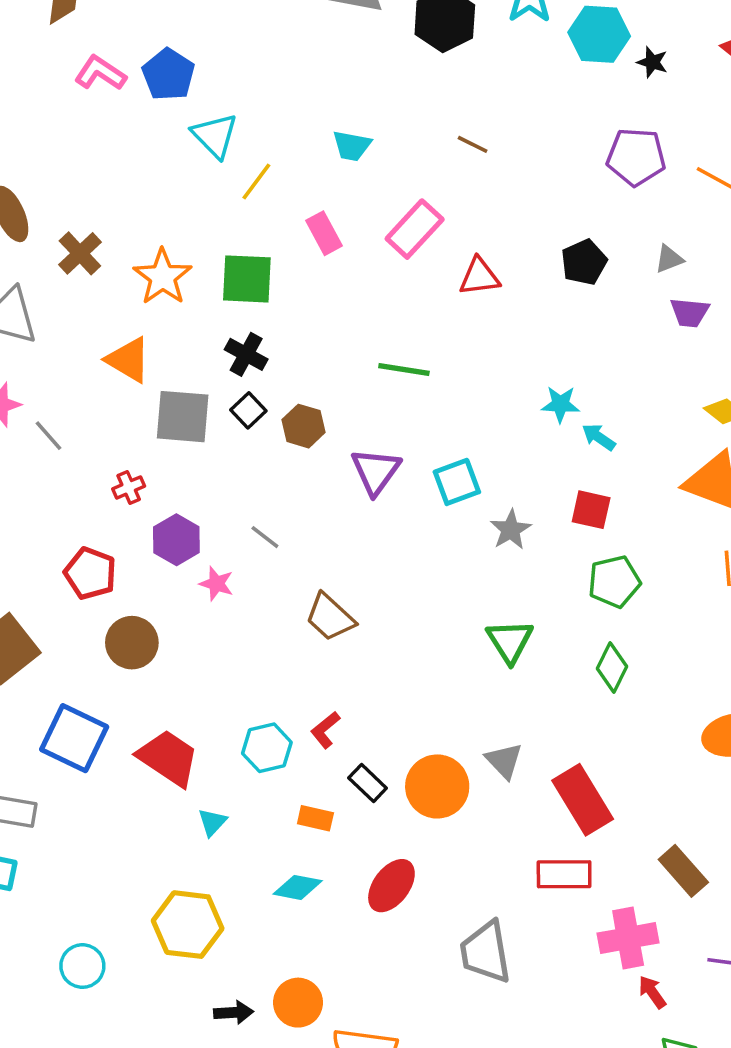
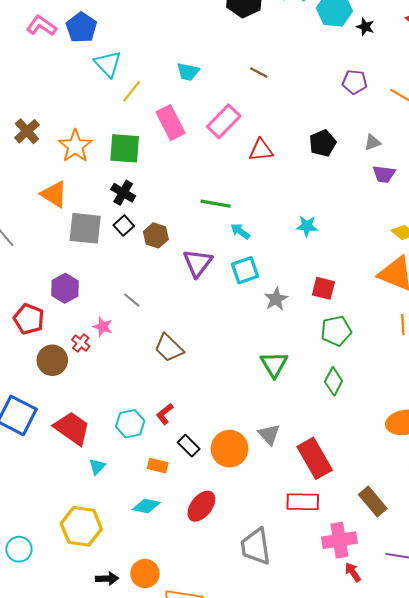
purple pentagon: (636, 157) -> (355, 82), size x0.7
pink rectangle: (324, 233) -> (170, 123), size x1.4
cyan arrow: (599, 437) -> (240, 231), moved
red cross: (129, 487) -> (81, 343), moved, turned -30
purple hexagon: (176, 540) -> (65, 288), moved

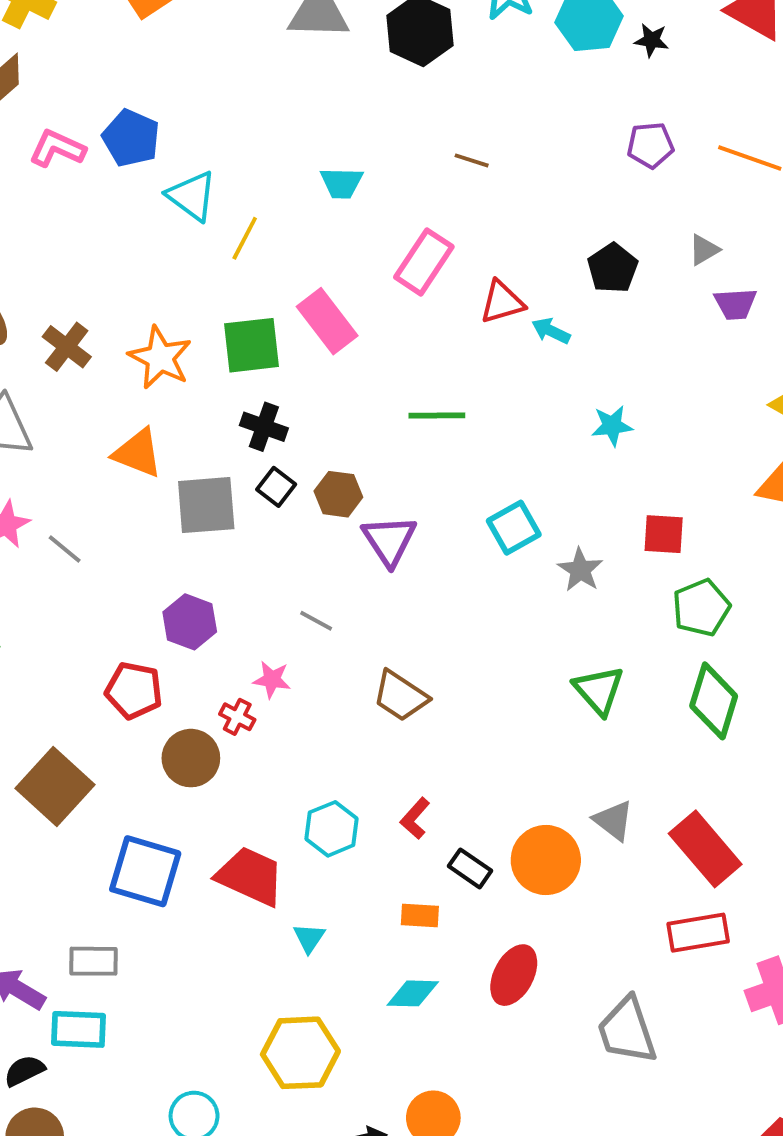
pink rectangle: (170, 123) -> (327, 321), moved
cyan arrow: (240, 231) -> (551, 331), moved
purple triangle: (198, 263) -> (389, 540), moved
green diamond: (334, 381) -> (714, 701), size x1.4
cyan hexagon: (130, 424) -> (332, 829), moved

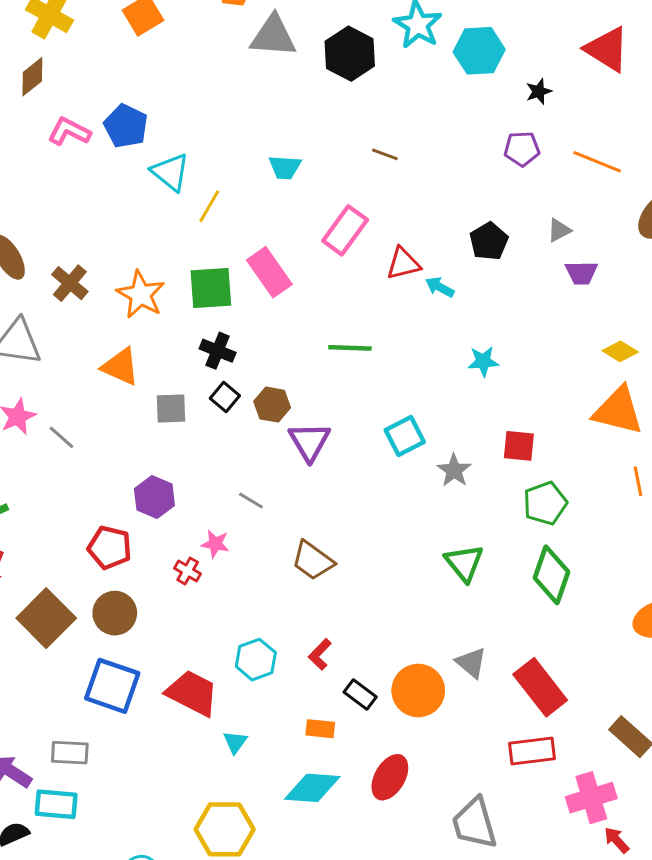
black star: (651, 40) -> (539, 91), moved, turned -30
gray square: (206, 505) -> (171, 408), size x0.7
brown circle: (191, 758) -> (115, 613), moved
cyan diamond: (413, 993) -> (312, 788), size x1.4

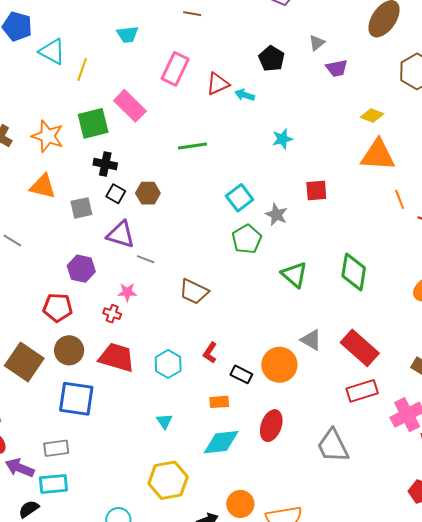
purple triangle: (309, 442) -> (121, 235), moved, turned -32
green pentagon: (545, 503) -> (247, 239), moved
red trapezoid: (192, 693) -> (117, 357), moved

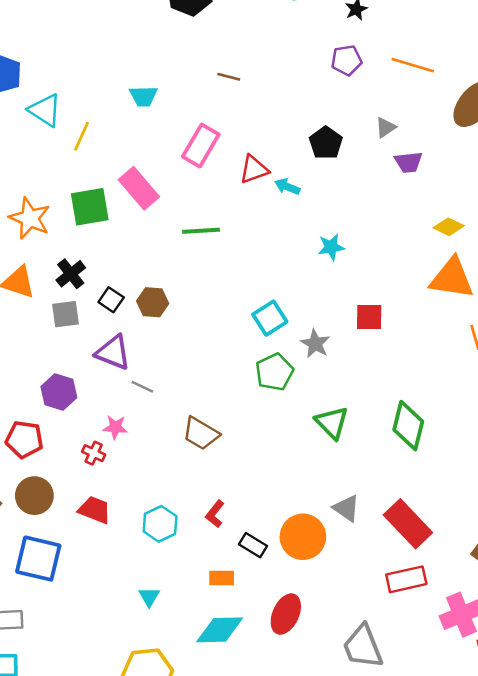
green line: (193, 146) -> (201, 231), moved
black cross: (105, 164) -> (71, 274), moved, turned 35
red trapezoid: (117, 357) -> (95, 510), size x0.7

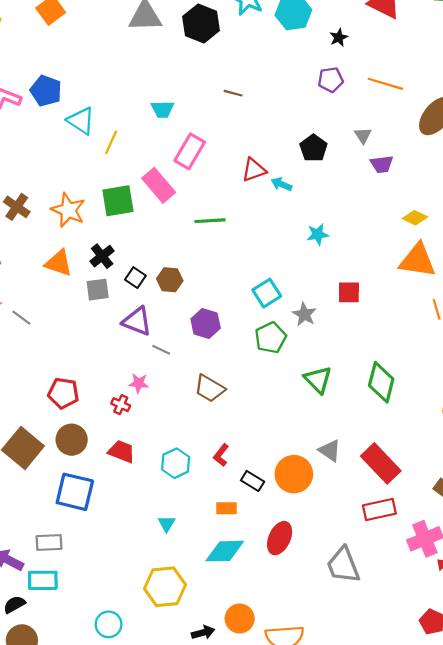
gray triangle: (386, 127) -> (363, 135), turned -30
pink rectangle: (201, 146) -> (190, 151), moved
purple hexagon: (59, 392) -> (206, 324), moved

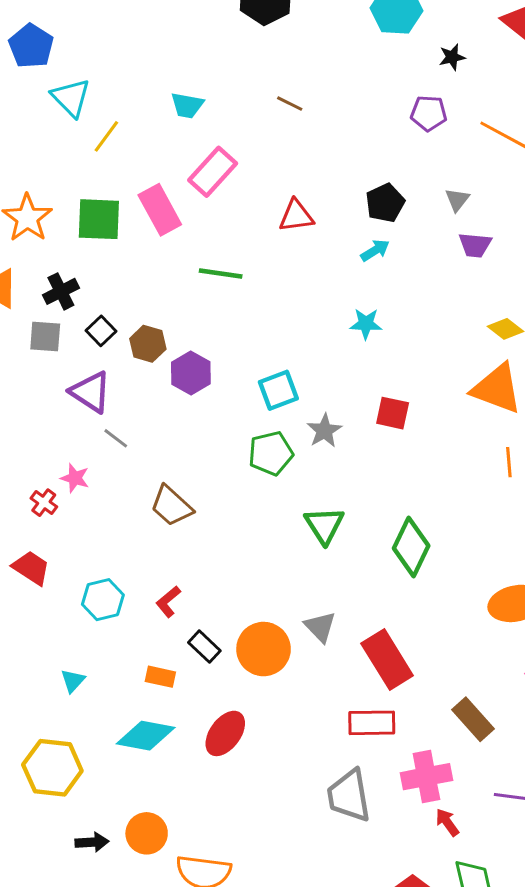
cyan arrow: (281, 184) -> (375, 250), moved, turned 114
purple hexagon: (206, 324) -> (191, 373), moved
gray trapezoid: (343, 565) -> (349, 796), moved

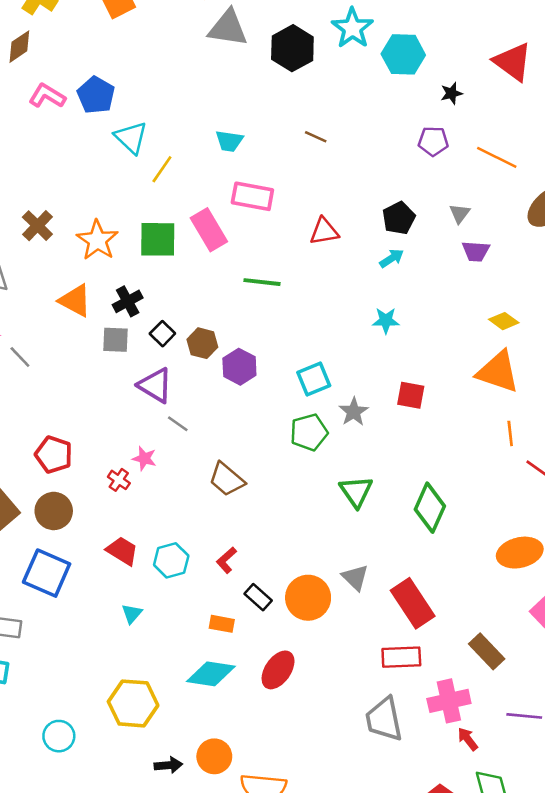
pink rectangle: (213, 172) -> (252, 196), turned 60
red trapezoid: (31, 568) -> (122, 551), moved
cyan triangle: (73, 681) -> (132, 614), moved

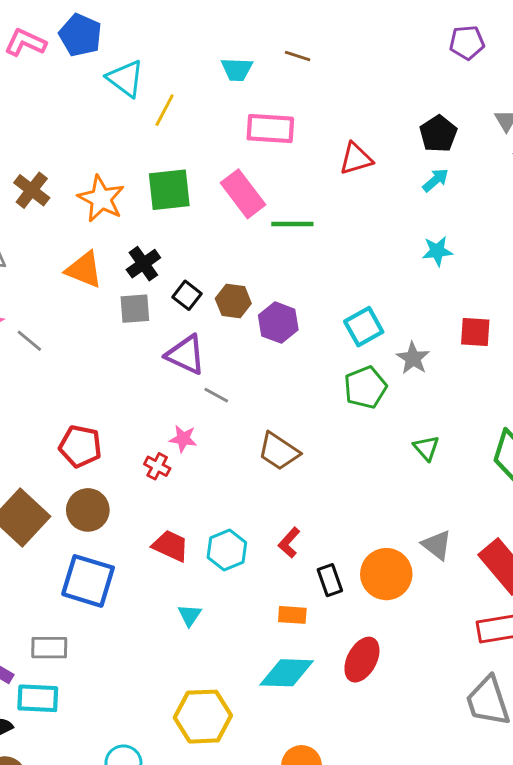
brown line: (316, 137) -> (298, 56), moved
pink rectangle: (209, 230) -> (243, 194), moved
green triangle: (356, 492) -> (426, 448), size x0.7
black rectangle: (258, 597) -> (330, 580), turned 36

